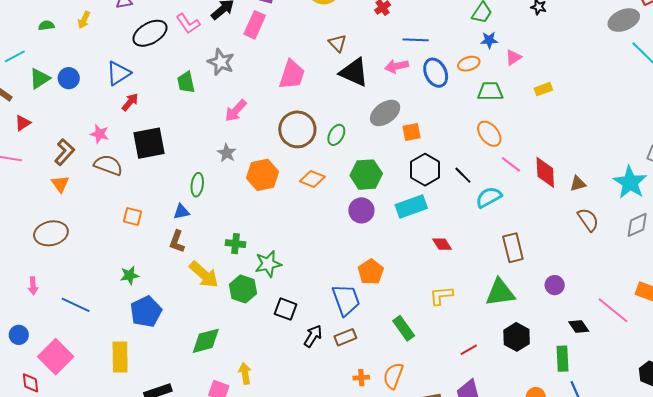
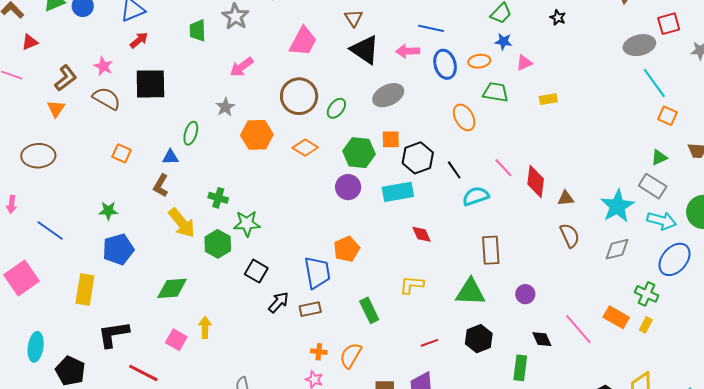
orange square: (412, 132) -> (391, 139), moved
orange ellipse: (489, 134) -> (464, 117), moved

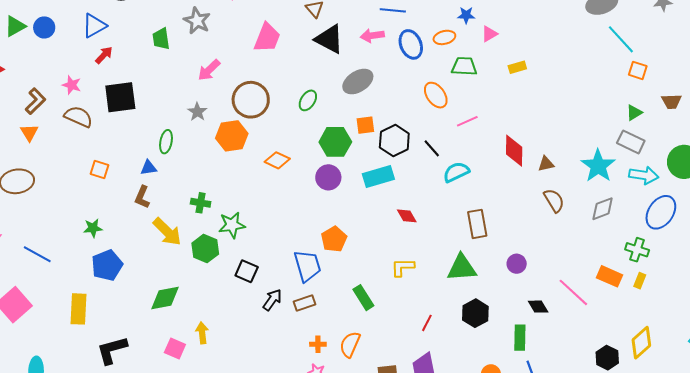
brown circle: (299, 96) -> (251, 100), moved
orange diamond: (305, 148) -> (277, 160), moved
pink line: (503, 168) -> (467, 121), moved, turned -65
red line: (429, 343) -> (427, 323), turned -36

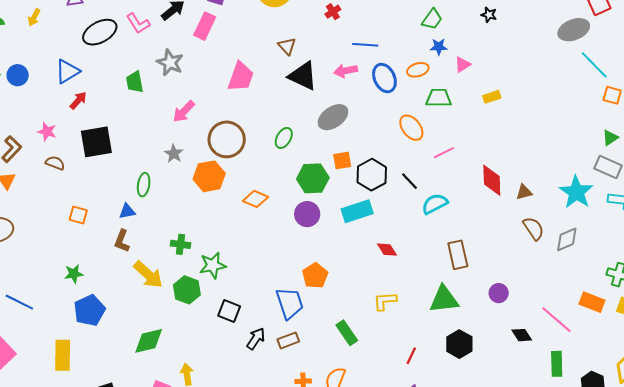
brown semicircle: (78, 117) -> (55, 163), size x0.7
gray diamond: (603, 209) -> (567, 239), moved
green rectangle: (520, 338) -> (557, 364), moved

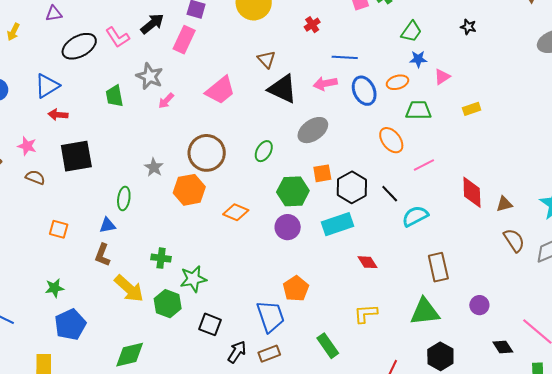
pink trapezoid: (241, 77) -> (220, 90), turned 32
red arrow: (78, 100) -> (58, 115), turned -126
pink arrow: (184, 111) -> (166, 101), moved, size x0.7

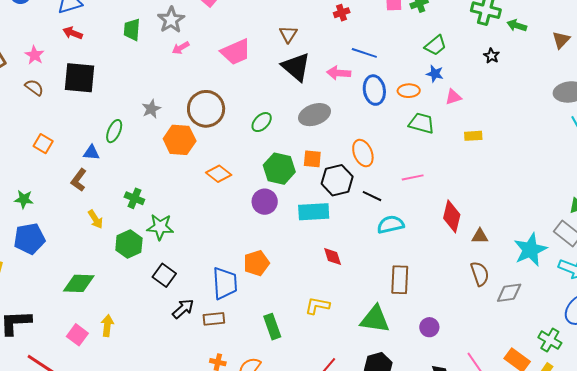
orange ellipse: (391, 140) -> (363, 153), moved
black line: (390, 194) -> (372, 196), turned -36
yellow arrow: (129, 288) -> (95, 219), size x0.6

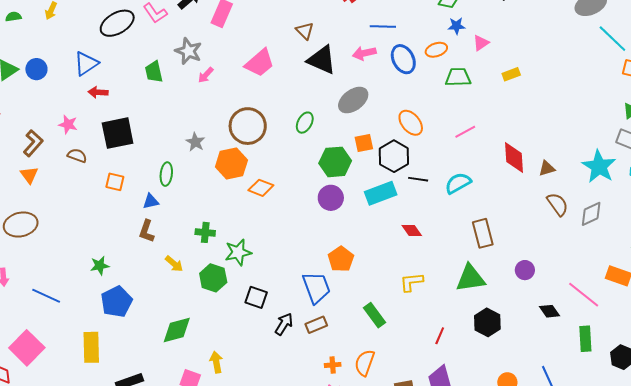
orange square: (43, 144) -> (115, 182), moved
orange diamond: (219, 174) -> (261, 188), moved
black line: (372, 196) -> (418, 179), moved

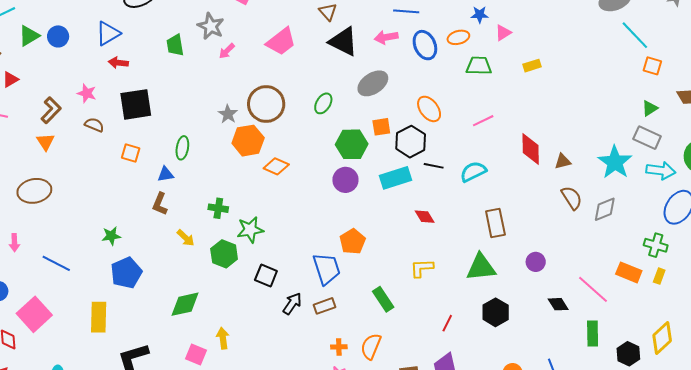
gray star: (195, 142) -> (228, 114), moved

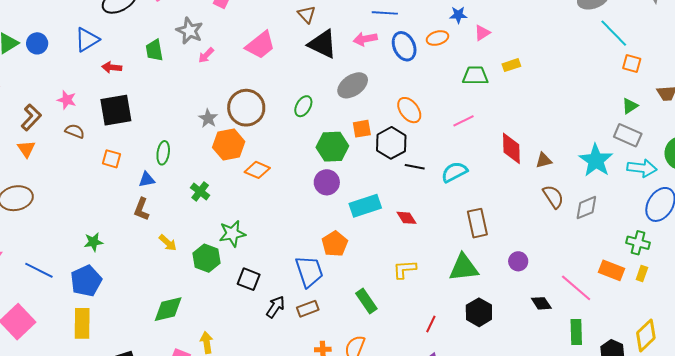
red arrow: (118, 63) -> (112, 67), moved
green trapezoid: (479, 66) -> (475, 76), moved
cyan rectangle: (395, 178) -> (365, 206), moved
green cross: (218, 208) -> (200, 191), moved, turned 30
blue pentagon: (126, 273) -> (86, 281), moved

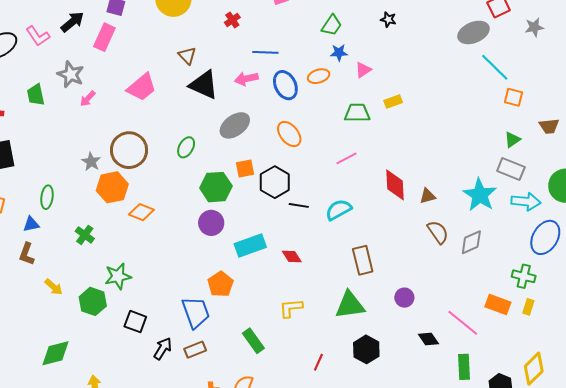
orange ellipse: (409, 110) -> (289, 134), moved

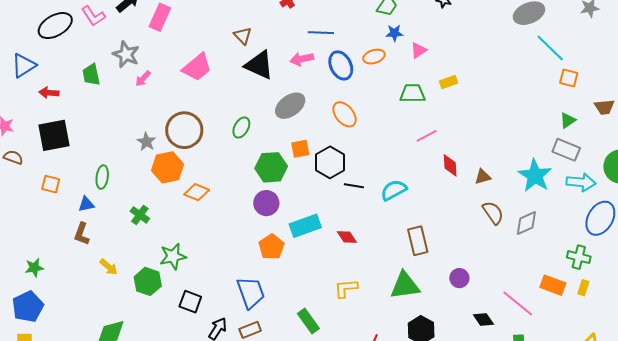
pink line: (347, 158) -> (427, 136), moved
red diamond: (395, 185) -> (450, 165), size x0.7
orange pentagon: (221, 284) -> (271, 247), moved

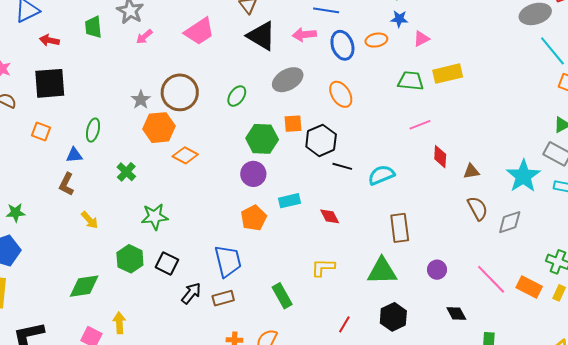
yellow rectangle: (448, 82) -> (448, 74), size x1.6
cyan rectangle: (305, 226) -> (290, 201), size x0.7
green hexagon: (148, 281) -> (130, 259), moved
pink line: (518, 303) -> (491, 279), moved

